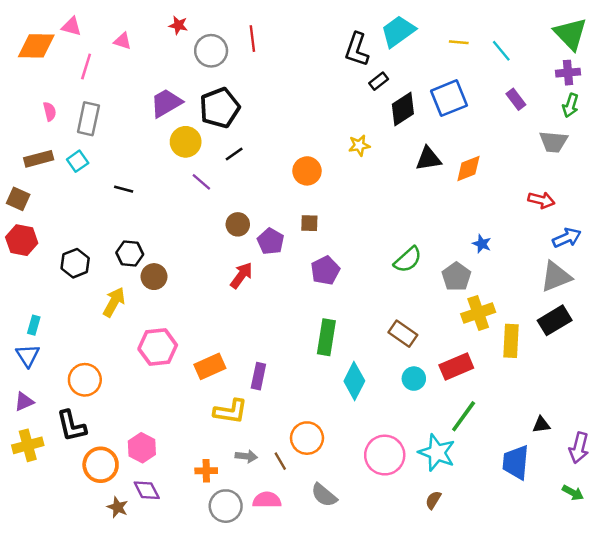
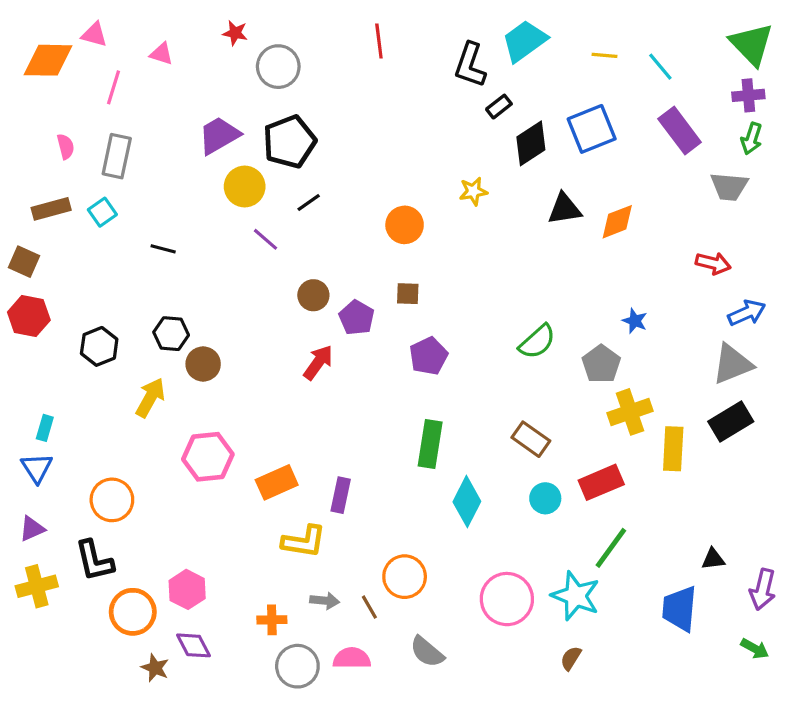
red line: (252, 39) -> (379, 41), moved
purple rectangle: (516, 99) -> (680, 131), size x1.6

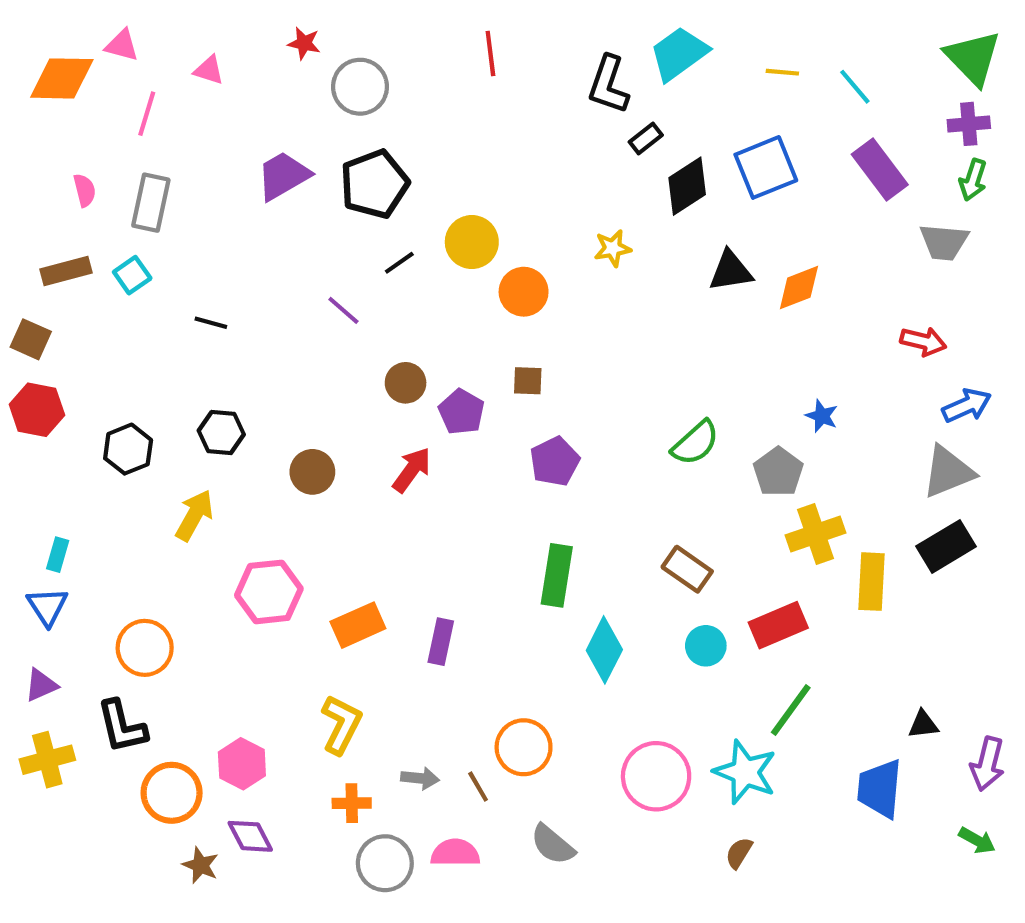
yellow circle: (245, 187) -> (472, 242), moved
brown circle: (203, 364) -> (312, 472), moved
yellow L-shape: (304, 541) -> (341, 724), moved, turned -72

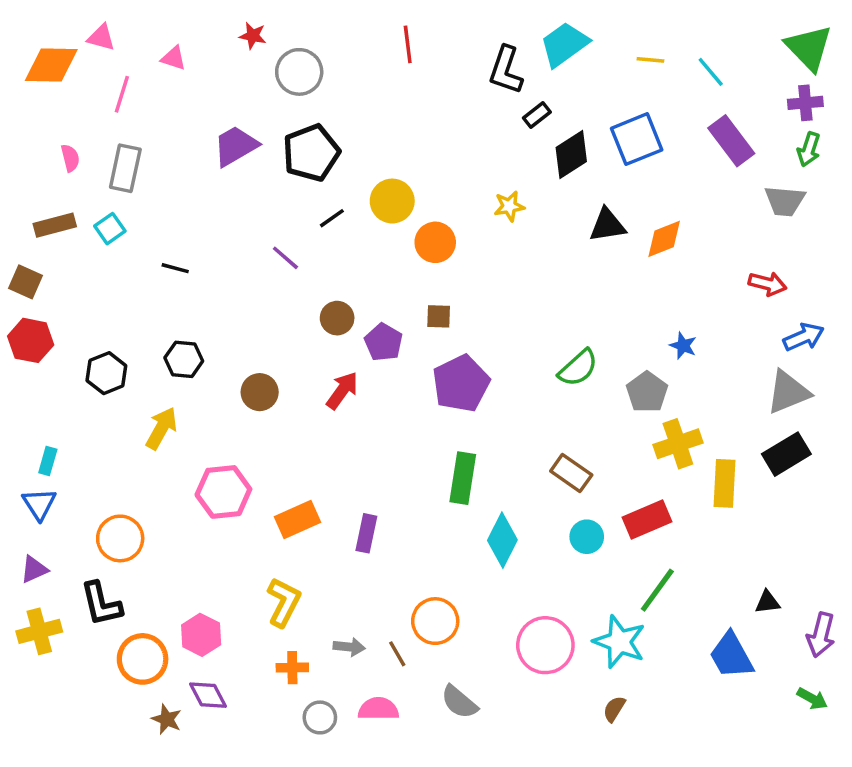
purple pentagon: (555, 462) -> (461, 384), size x1.4
blue trapezoid: (880, 789) -> (731, 656), turned -34
gray circle: (385, 863) -> (320, 717), size x0.7

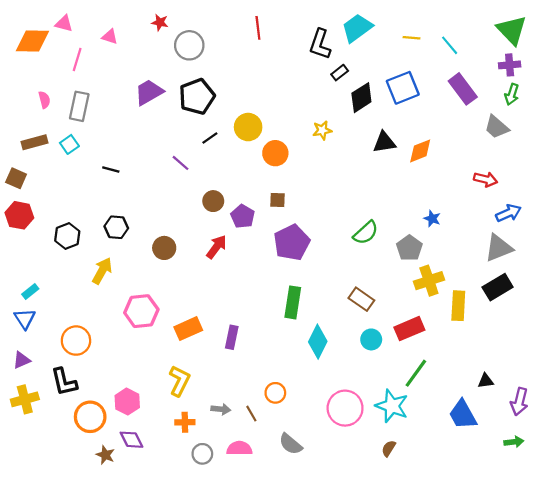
gray trapezoid: (785, 201) -> (496, 127), turned 36
cyan rectangle: (48, 461) -> (30, 292), turned 35
orange circle: (435, 621) -> (275, 393), size x0.7
green arrow: (812, 699) -> (514, 442), turned -36

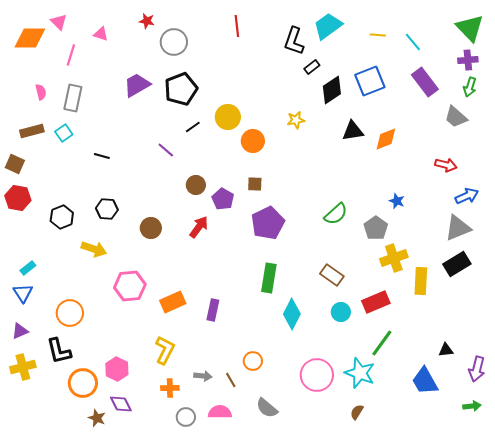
pink triangle: (64, 24) -> (59, 22), turned 30
yellow arrow: (102, 271) -> (94, 249), turned 80

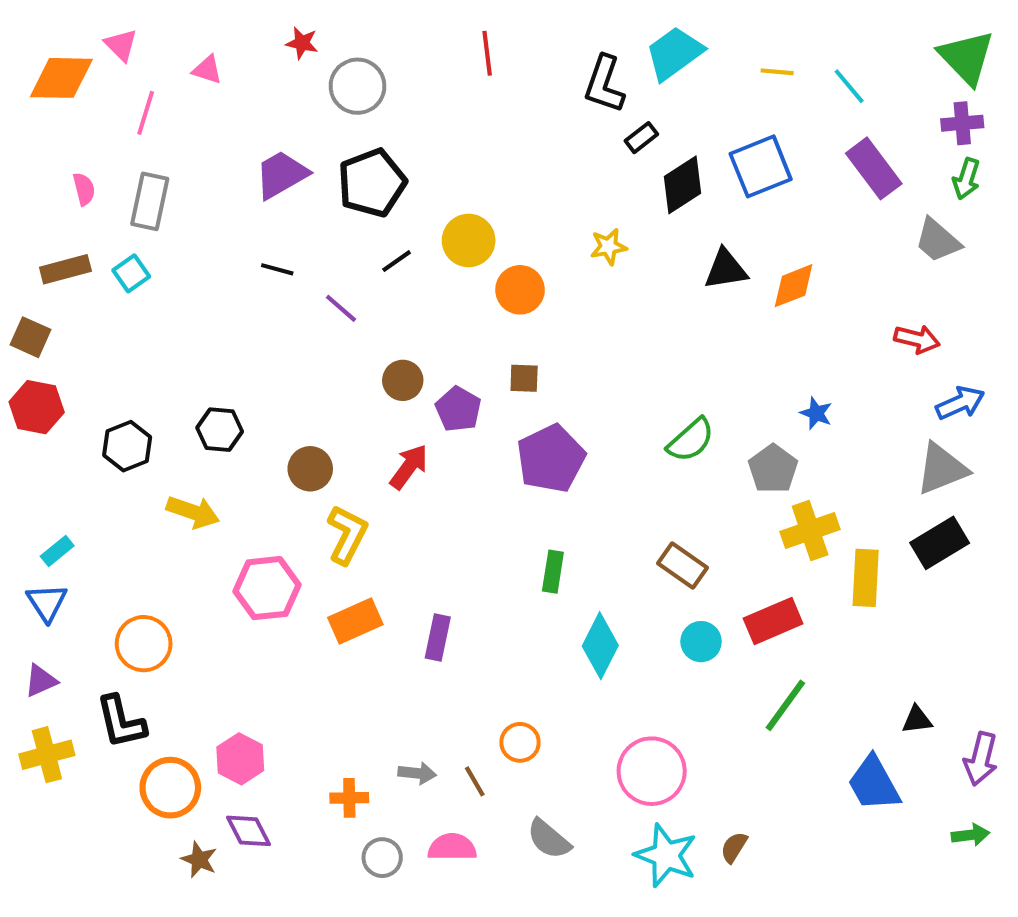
black line: (102, 156) -> (277, 269), moved
green rectangle: (269, 278) -> (553, 572), size x0.7
yellow L-shape: (165, 350) -> (347, 535), moved
cyan star: (360, 373) -> (666, 856), moved

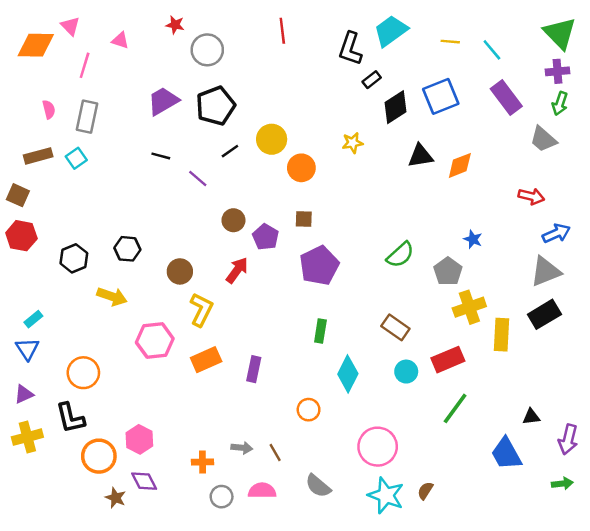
orange circle: (520, 742) -> (309, 410), moved

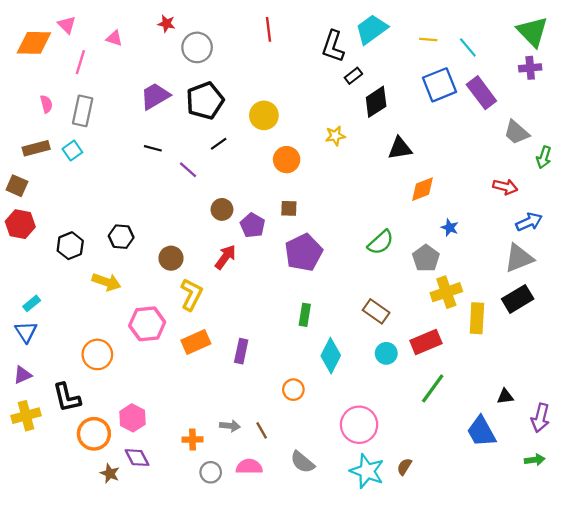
blue square: (441, 96) -> (440, 85), moved
green arrow: (560, 103) -> (544, 157), moved
yellow circle: (272, 139) -> (264, 115), moved
orange diamond: (460, 165) -> (423, 189), moved
orange circle: (83, 373) -> (97, 354), moved

